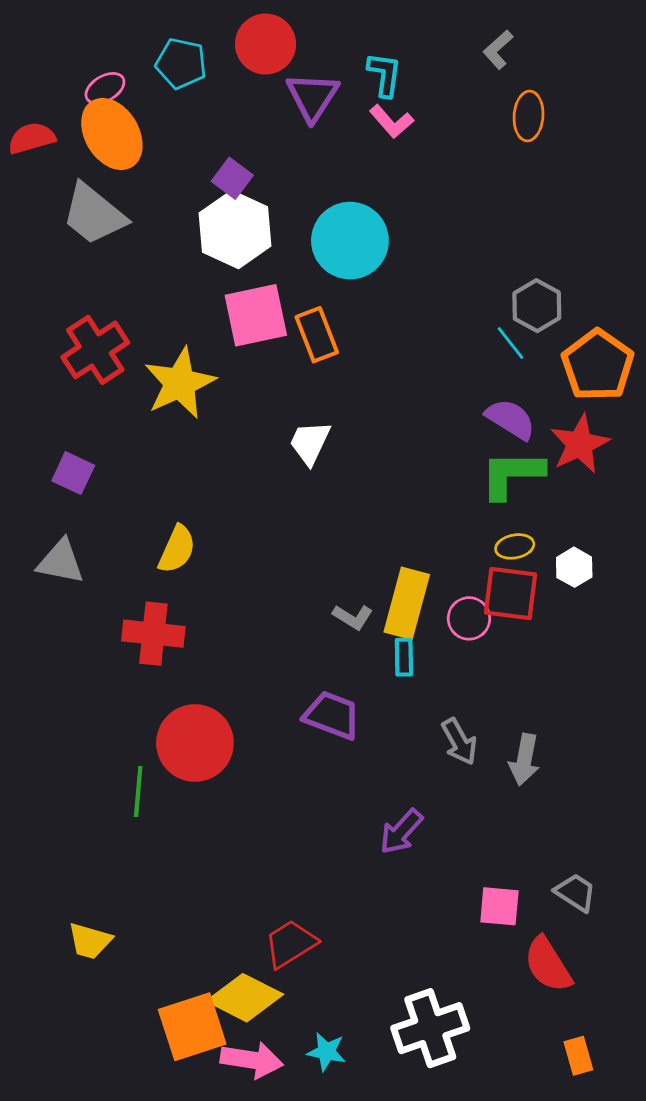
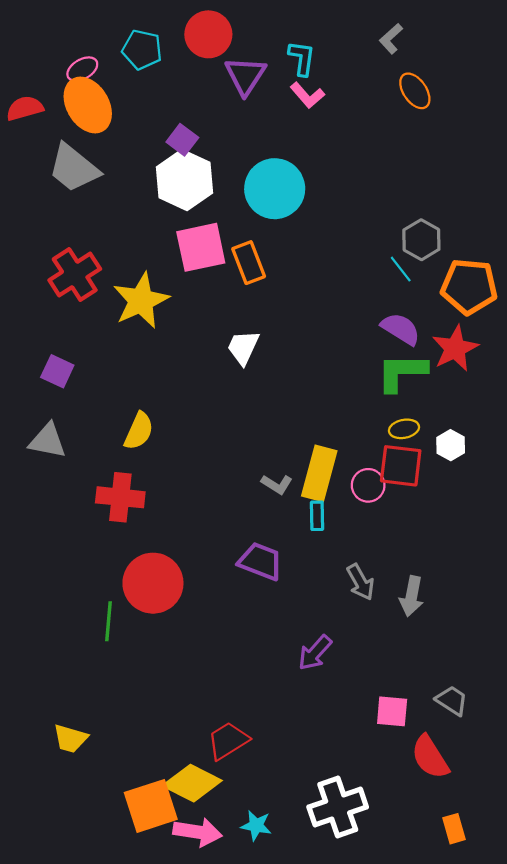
orange ellipse: (529, 116) -> (415, 91), turned -39
orange pentagon: (598, 365) -> (469, 286), turned -30

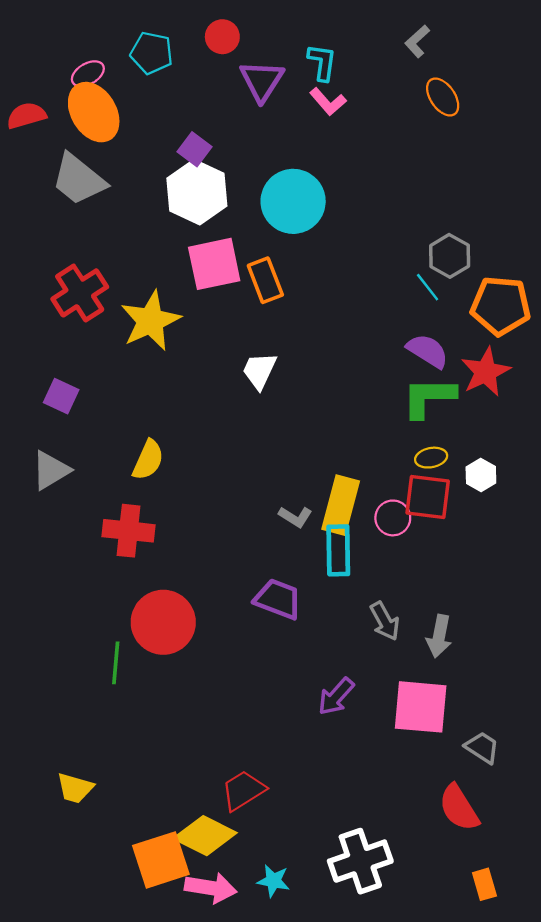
red circle: (208, 34) -> (222, 37), size x0.7
gray triangle: (48, 441) -> (51, 470), turned -42
cyan rectangle: (317, 516) -> (338, 550), size x1.6
pink square: (392, 711) -> (421, 707), moved, size x1.6

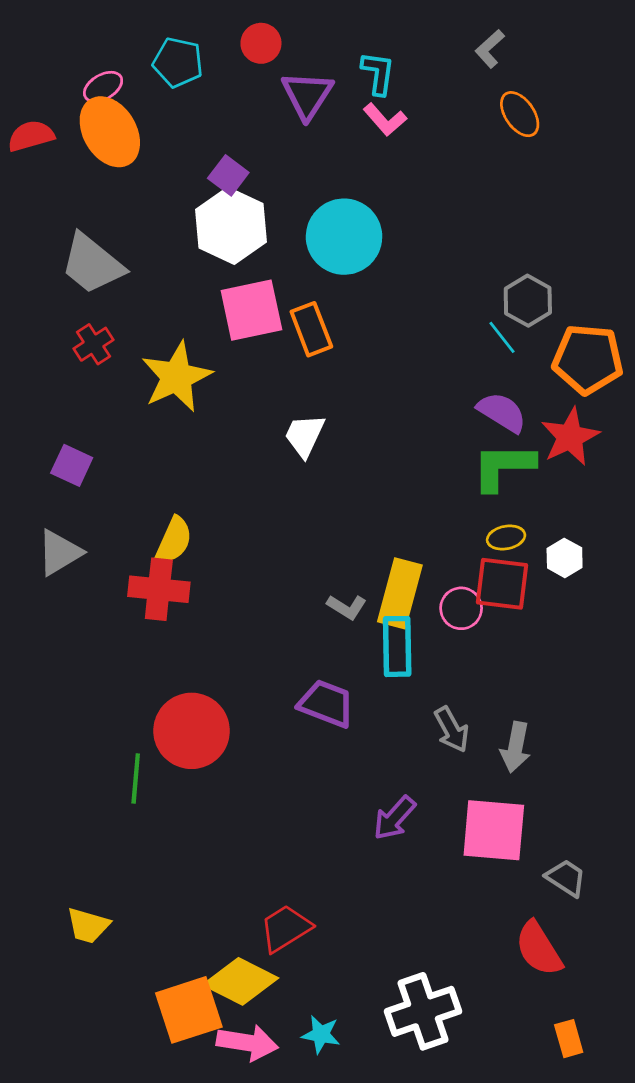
gray trapezoid: (79, 179) -> (92, 264), moved
red cross: (80, 293) -> (94, 344), size x0.6
red cross: (128, 531) -> (159, 589), moved

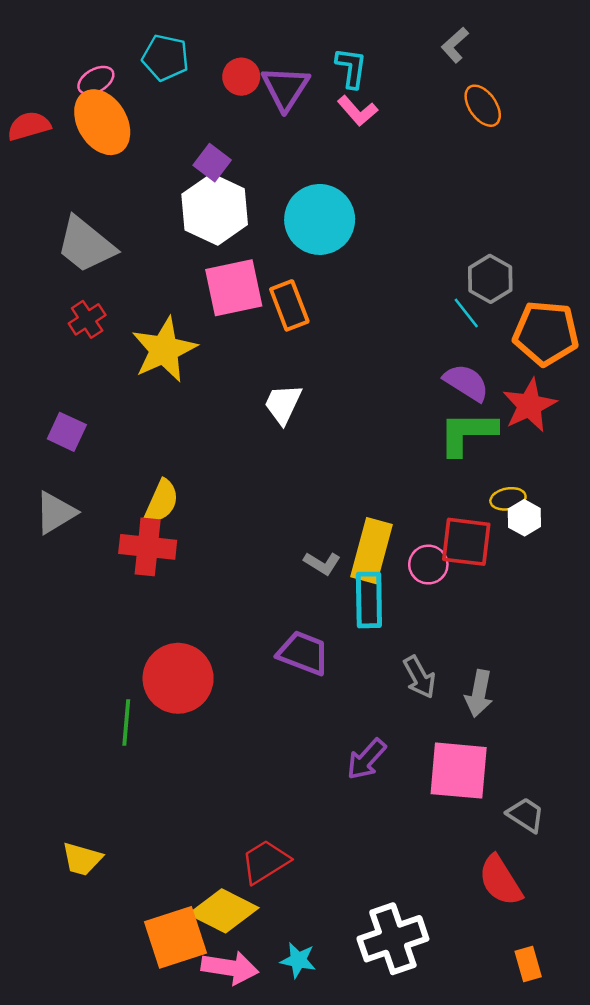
red circle: (261, 43) -> (241, 77), moved
yellow ellipse: (506, 538) -> (508, 499), moved

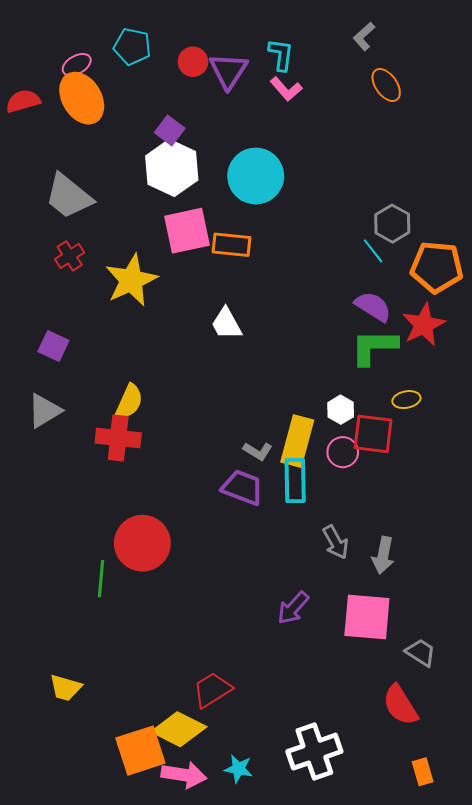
orange rectangle: (289, 305) -> (231, 245), turned -63
white trapezoid: (283, 404) -> (226, 324), turned -54
white hexagon: (524, 518) -> (341, 410), moved
purple trapezoid: (303, 653) -> (243, 488), moved

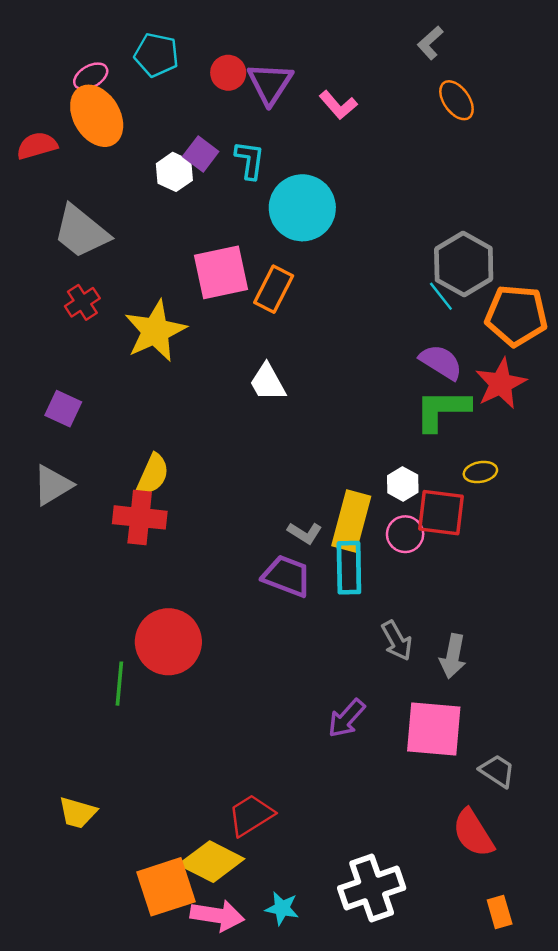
cyan L-shape: (281, 55) -> (250, 160), moved
red semicircle: (23, 101) -> (37, 146), moved
white hexagon: (172, 168) -> (174, 172), moved, size x0.6
gray hexagon: (392, 224) -> (464, 264), size x1.4
orange rectangle: (231, 245) -> (274, 289), turned -69

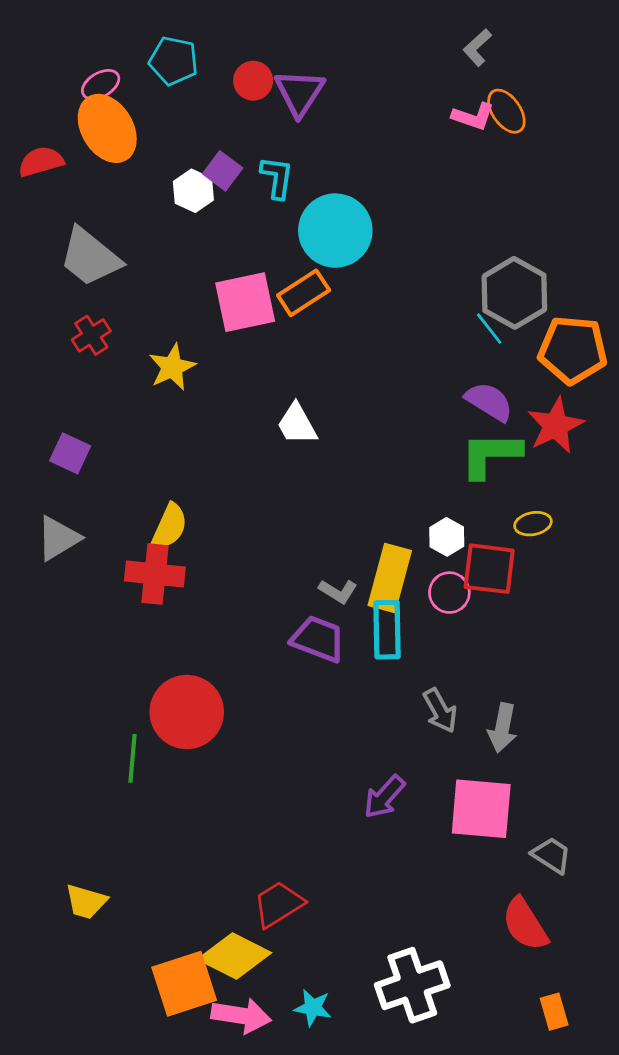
pink L-shape: (338, 105) -> (473, 116), moved, turned -30
orange rectangle: (274, 289) -> (304, 293), moved, turned 30
yellow star: (155, 331) -> (172, 367), size x0.7

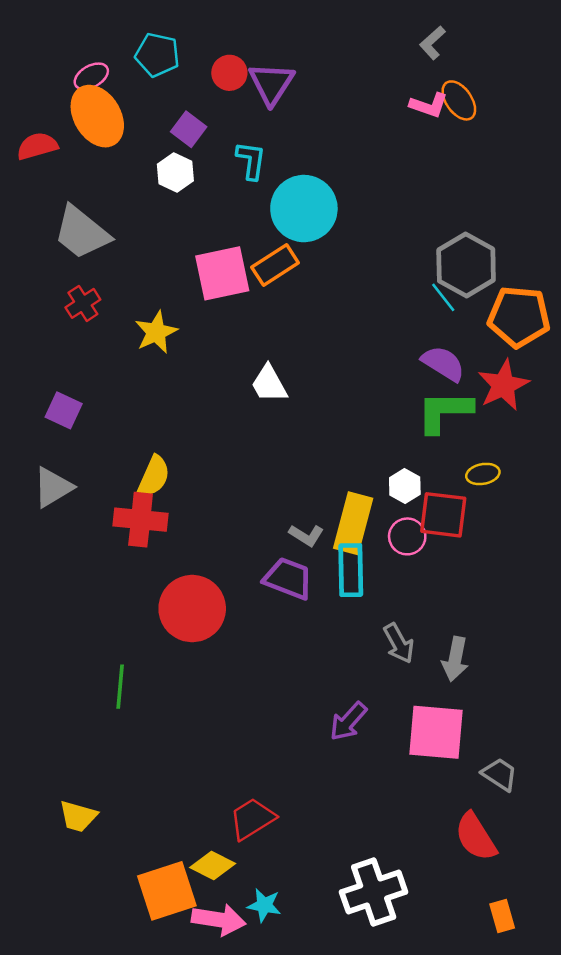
purple square: (223, 171) -> (189, 129), moved
red circle: (187, 712) -> (192, 609), moved
yellow diamond: (235, 956) -> (213, 866), size x0.7
cyan star: (313, 1008) -> (264, 905), moved

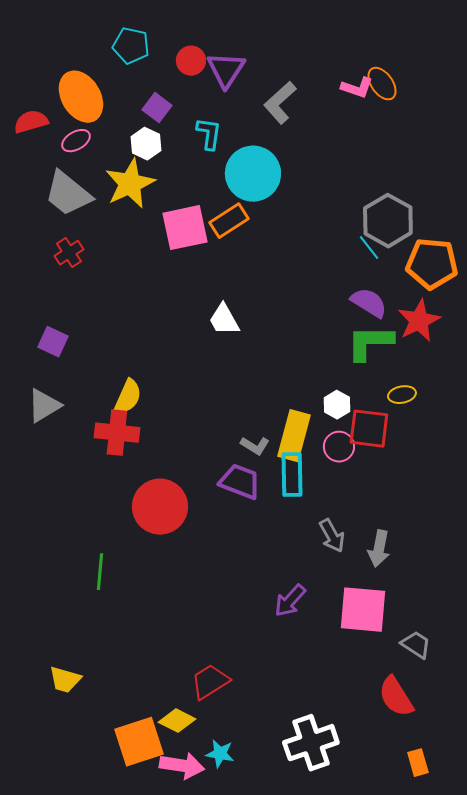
gray L-shape: (432, 43) -> (280, 103), moved, size x1.5
pink ellipse: (91, 76) -> (76, 141), moved
yellow star: (156, 332) -> (130, 184), moved, size x1.4

